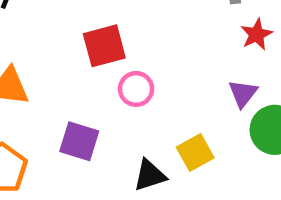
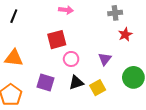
purple triangle: (243, 93) -> (105, 59), moved
black triangle: (150, 175) -> (76, 83), moved

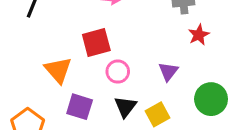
orange triangle: (14, 58) -> (58, 70), moved, turned 42
black triangle: (76, 83) -> (125, 107), turned -35

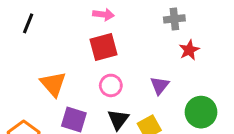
red square: (96, 42) -> (103, 47), moved

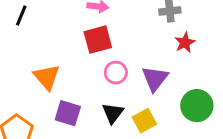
pink circle: (111, 85) -> (116, 73), moved
purple triangle: (160, 85) -> (155, 79), size x1.4

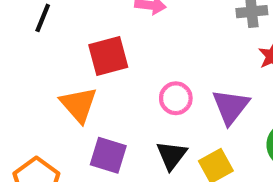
red square: (98, 40) -> (108, 56), moved

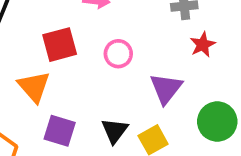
pink circle: (176, 98) -> (118, 54), moved

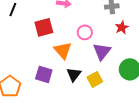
pink circle: (118, 54) -> (85, 32), moved
orange triangle: (34, 87) -> (63, 50), moved

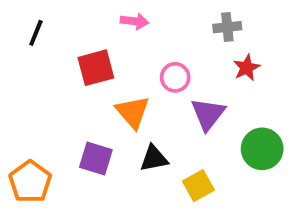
black triangle: (74, 74) -> (154, 159), turned 42
yellow square: (95, 79) -> (198, 186), moved

